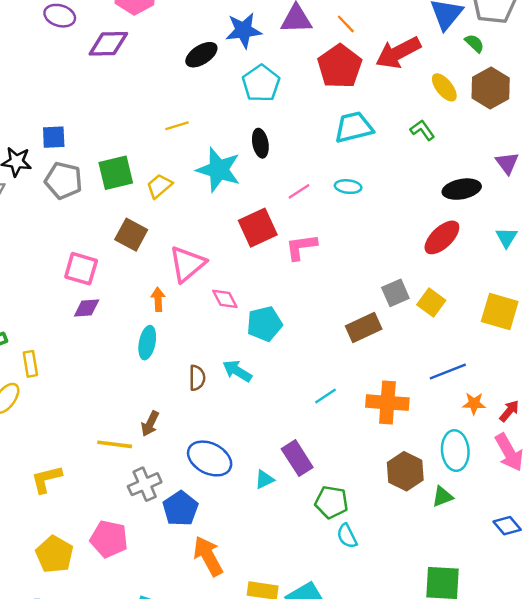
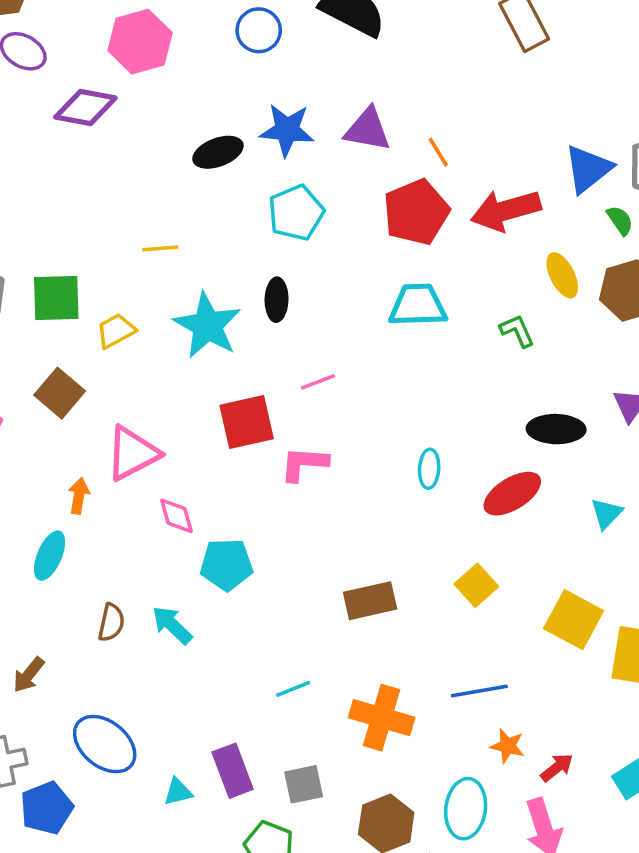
cyan ellipse: (348, 187) -> (429, 469), moved, turned 75
gray square: (395, 293) -> (304, 784), moved

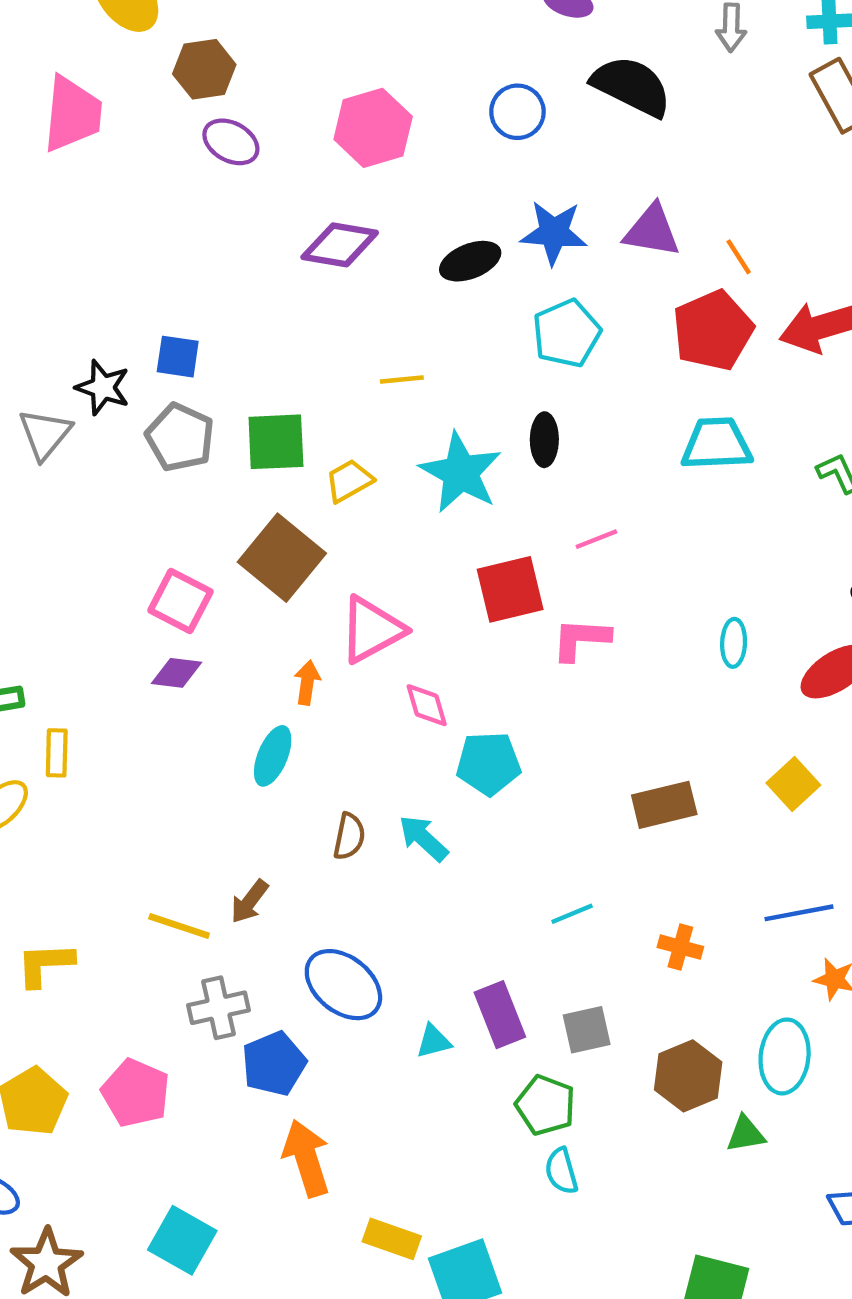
purple diamond: (85, 107) -> (340, 245), moved
brown square: (60, 393) -> (282, 558), size x1.4
orange cross: (382, 718) -> (680, 947), size x0.6

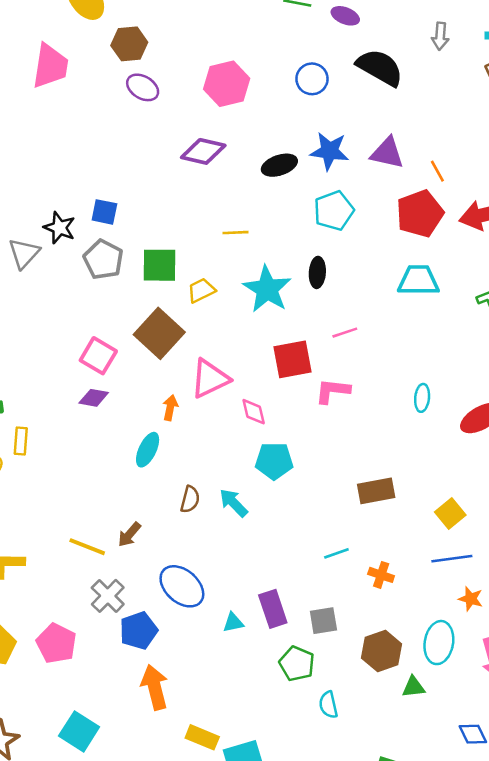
pink diamond: (427, 705) -> (254, 412), moved
yellow square: (793, 784) -> (450, 513), moved
cyan line: (572, 914) -> (336, 553), moved
gray cross: (218, 1008) -> (108, 596), turned -36
cyan semicircle: (561, 1171) -> (328, 705), moved

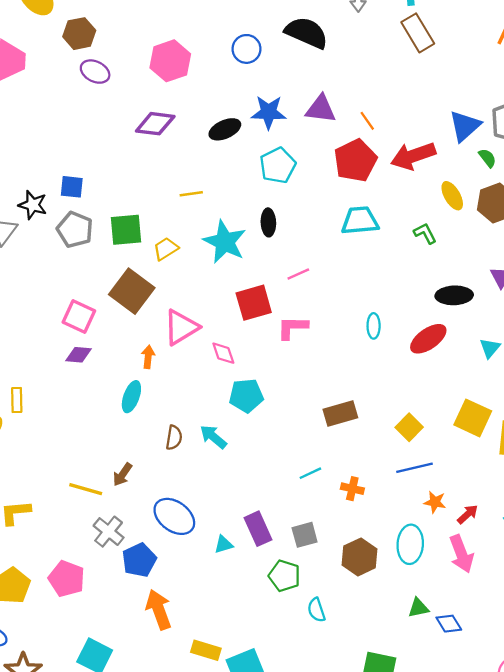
green triangle: (413, 687) -> (418, 608), moved

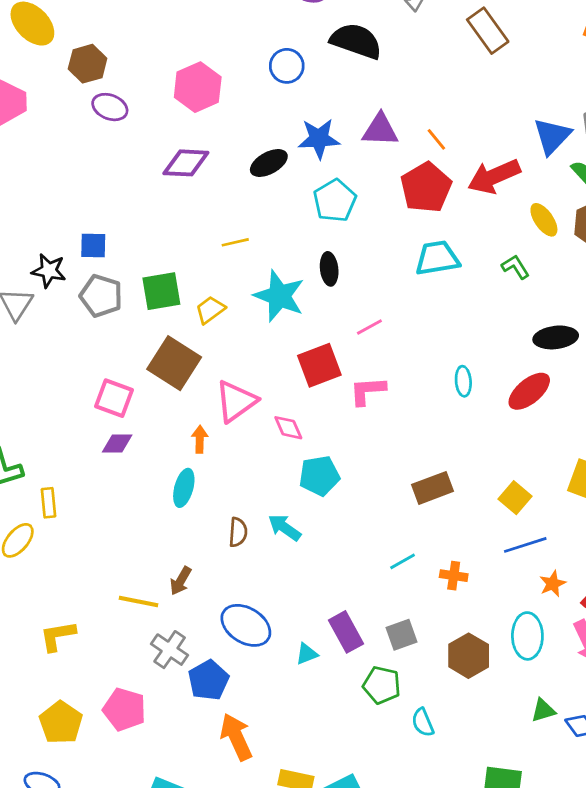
orange star: (435, 502) -> (553, 584), turned -30

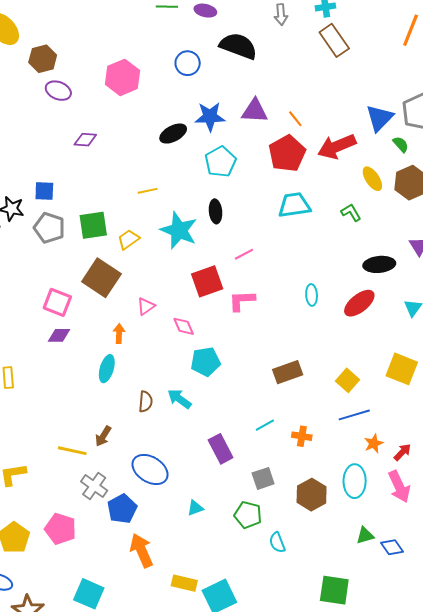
purple diamond: (186, 163) -> (85, 140), moved, size x0.7
pink triangle: (236, 401) -> (146, 306), size x0.6
purple rectangle: (346, 632) -> (221, 449), moved
cyan triangle: (307, 654) -> (195, 508), moved

